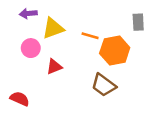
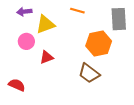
gray rectangle: (138, 22) -> (119, 19), size x1.5
orange line: (90, 36) -> (77, 11), moved

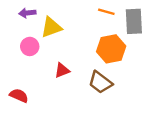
orange line: (77, 11) -> (106, 12), moved
red triangle: (47, 57) -> (62, 70), moved

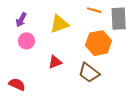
purple arrow: (27, 13) -> (21, 20), moved, turned -56
yellow triangle: (51, 27) -> (59, 24), moved

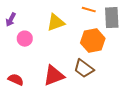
purple arrow: (21, 20) -> (11, 20), moved
red triangle: (55, 62) -> (54, 76), moved, size x1.6

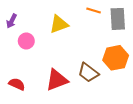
orange hexagon: (93, 41) -> (116, 58), moved

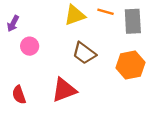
yellow triangle: (59, 24) -> (75, 15), moved
brown trapezoid: (88, 73) -> (84, 53), moved
red semicircle: (17, 84) -> (19, 95), turned -133

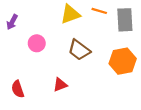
pink circle: (30, 46) -> (37, 43), moved
red triangle: (64, 90) -> (60, 85), size x0.6

